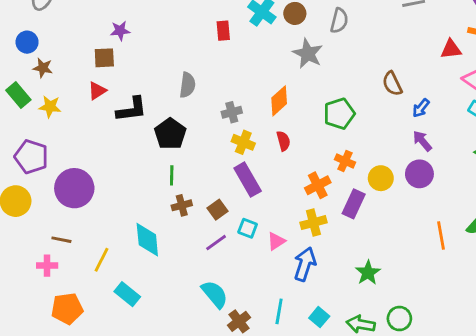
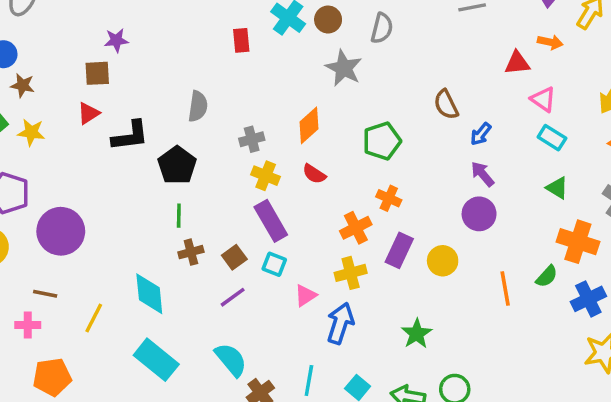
red semicircle: (283, 141) -> (314, 174), turned 138
yellow circle: (381, 178) -> (443, 261), moved
cyan square: (248, 228) -> (274, 264), moved
cyan rectangle: (127, 294) -> (156, 360), moved, size x1.4

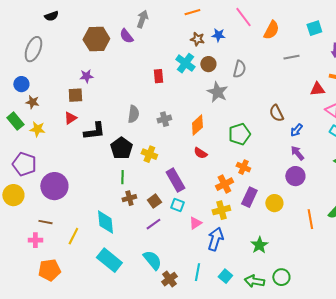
gray cross: (252, 139) -> (164, 119), moved
yellow cross: (266, 176) -> (149, 154), moved

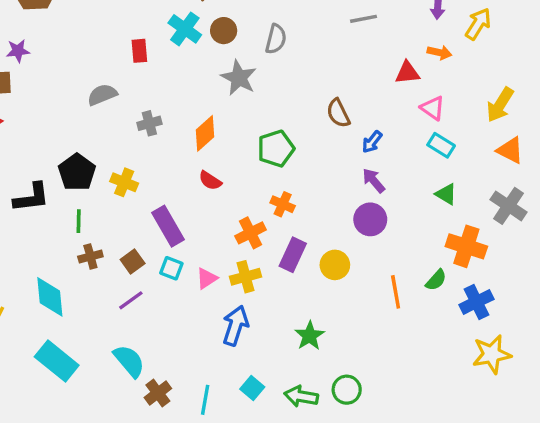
gray semicircle: (133, 114) -> (102, 95), moved, turned -120
black L-shape: (94, 131) -> (31, 197), moved
pink triangle: (195, 223) -> (207, 278), moved
cyan line: (197, 272) -> (205, 400), moved

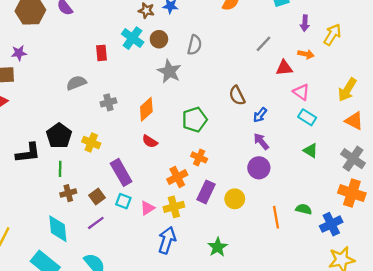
gray line: (364, 19) -> (263, 44), moved, turned -36
orange cross: (466, 246) -> (352, 193), moved
green semicircle: (436, 280) -> (304, 209), turned -119
cyan diamond: (50, 297) -> (58, 229), moved

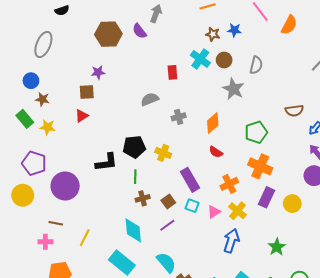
brown semicircle: (237, 95) -> (294, 111), turned -72
black pentagon: (59, 136) -> (134, 147), turned 30
orange cross: (199, 157) -> (260, 166), size x1.6
orange cross: (177, 177) -> (229, 184), moved
yellow cross: (174, 207) -> (238, 211), turned -36

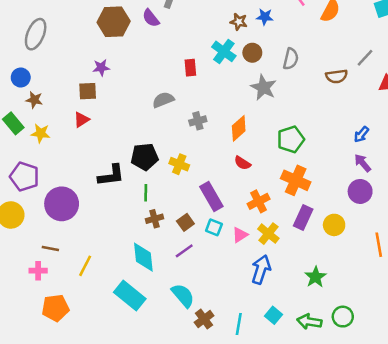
brown semicircle: (294, 111) -> (337, 76), moved

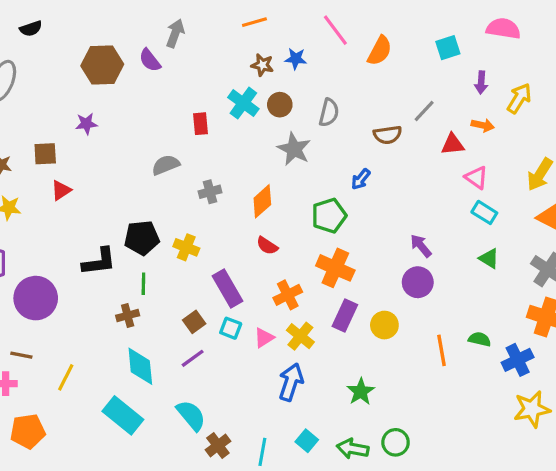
brown square: (88, 91) -> (45, 154), moved
blue arrow: (361, 134) -> (361, 179), moved
brown cross: (154, 219) -> (128, 315), moved

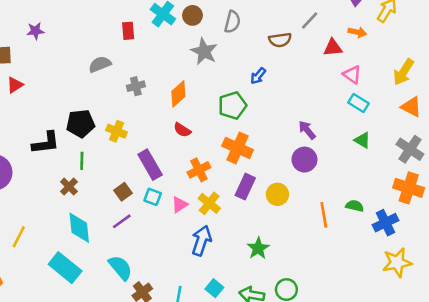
brown cross: (128, 315) -> (69, 187), turned -30

